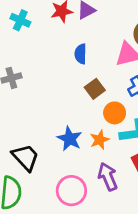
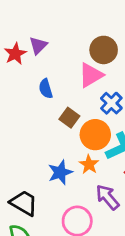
orange circle: (115, 113) -> (95, 135), size x1.4
blue star: (70, 139) -> (60, 172), turned -30

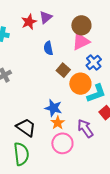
brown circle: (104, 50) -> (81, 25), moved
orange star: (89, 164) -> (58, 123), moved
blue star: (60, 172) -> (53, 108), turned 30

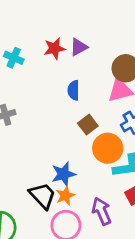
blue star: (53, 108) -> (64, 174), turned 30
black trapezoid: (26, 127) -> (43, 196), moved

